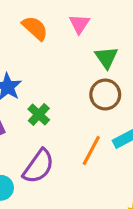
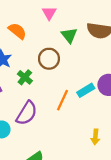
orange semicircle: (35, 28) -> (17, 31), moved
brown circle: (105, 95) -> (49, 59), moved

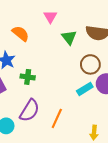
brown circle: (49, 59) -> (90, 64), moved
green cross: (25, 77) -> (28, 77), turned -32
orange line: (62, 100) -> (57, 118), moved

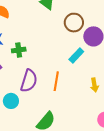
cyan rectangle: (85, 89) -> (76, 56), moved

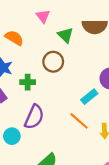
brown circle: (74, 23) -> (53, 62), moved
orange line: (56, 81) -> (79, 121), moved, turned -66

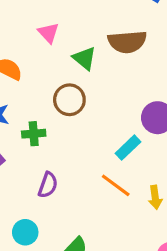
purple semicircle: (34, 117) -> (48, 185), size x0.7
cyan circle: (12, 136) -> (25, 232), moved

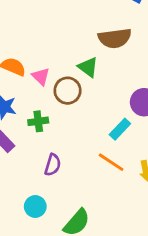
pink triangle: (48, 33) -> (41, 76), moved
green triangle: (84, 58) -> (88, 67), moved

